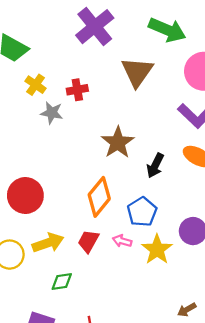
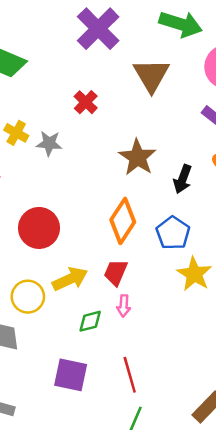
yellow cross: (36, 85) -> (16, 133), moved
red cross: (77, 90) -> (86, 102), turned -30
gray star: (52, 113) -> (49, 143), moved
pink arrow: (122, 241) -> (124, 306), moved, turned -96

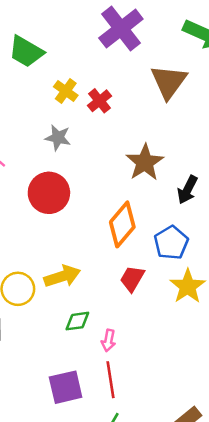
yellow cross: (16, 133) -> (66, 91), moved
red circle: (39, 228) -> (49, 193), moved
red trapezoid: (116, 272) -> (132, 279), moved
pink arrow: (124, 306) -> (108, 340), moved
purple square: (71, 375) -> (66, 387), moved, turned -32

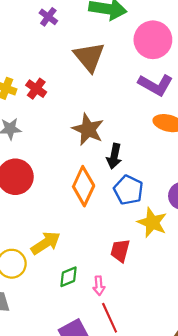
purple cross: (121, 29) -> (48, 17), moved, size x0.5
black arrow: (187, 190) -> (114, 156), moved
red trapezoid: (132, 279) -> (120, 250), moved

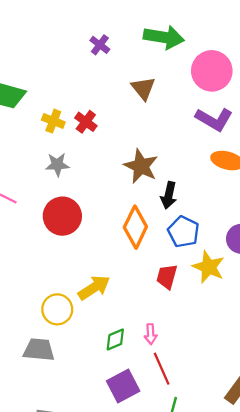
brown triangle: (89, 57) -> (143, 88), size x0.7
red trapezoid: (120, 250) -> (167, 277), moved
green diamond: (69, 277) -> (115, 339), moved

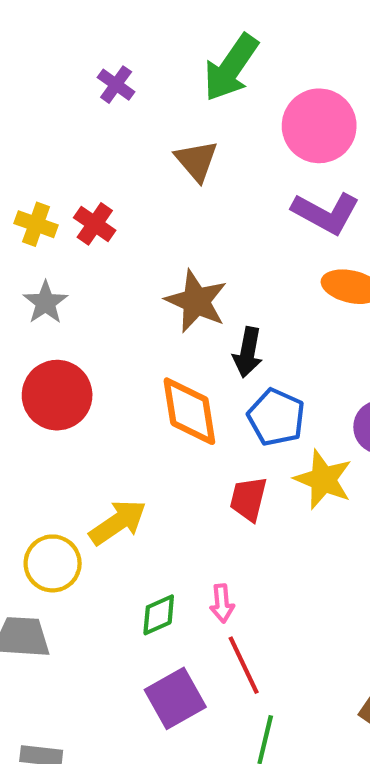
green arrow: (164, 37) -> (231, 68), turned 117
gray star: (57, 165) -> (45, 302), turned -30
orange diamond: (135, 227) -> (189, 411), turned -33

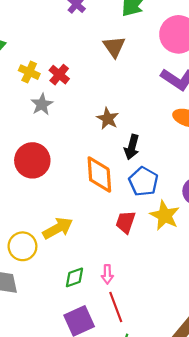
brown star: (196, 301) -> (108, 119), size x0.7
gray star: (45, 302) -> (42, 104), moved

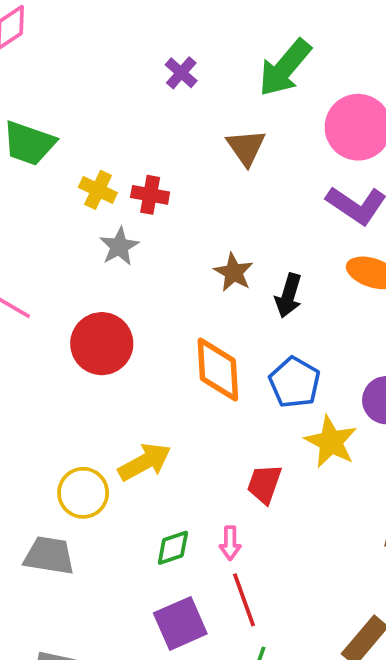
red cross: (59, 75) -> (150, 195), turned -30
black arrow: (132, 147) -> (288, 296), moved
red trapezoid: (126, 222) -> (264, 484), moved

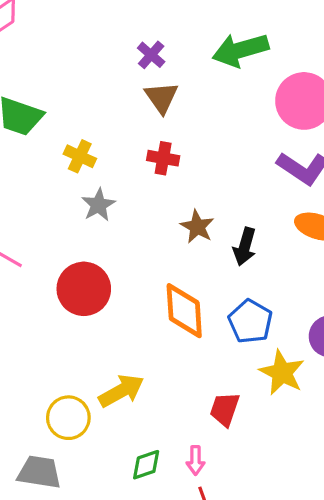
green arrow: (285, 68) -> (240, 50), turned 34
brown triangle: (246, 147) -> (161, 97), moved
red cross: (150, 195) -> (163, 158), moved

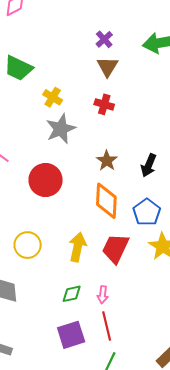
gray star: (98, 205) -> (61, 129), size x1.4
brown star: (197, 227) -> (107, 161), moved
yellow arrow: (121, 391) -> (77, 247), moved, turned -56
red trapezoid: (225, 409) -> (115, 248), moved, size x1.4
yellow circle: (68, 418) -> (28, 245), moved

